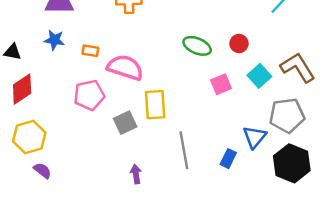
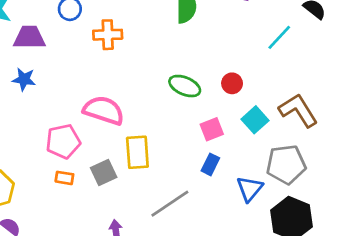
orange rectangle: (90, 51) -> (64, 178), moved
gray line: (184, 150) -> (170, 204), turned 66
blue rectangle: (228, 159) -> (210, 164), moved

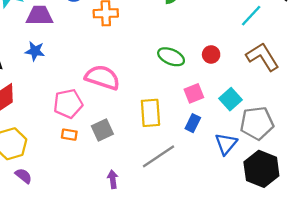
brown L-shape: (298, 110) -> (263, 57), moved
cyan square: (255, 120) -> (231, 99), moved
yellow rectangle: (137, 152) -> (150, 113), moved

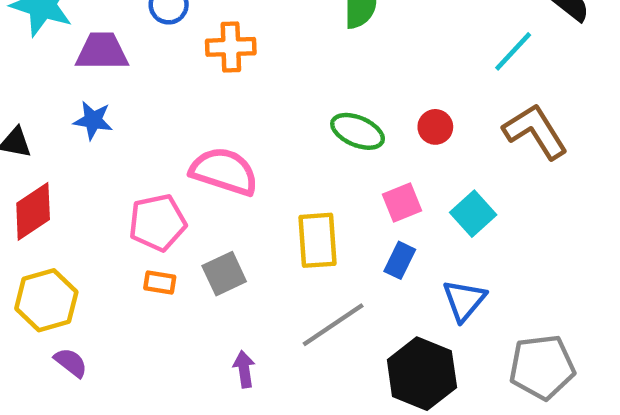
gray pentagon: (257, 123) -> (542, 367), moved
black hexagon: (261, 169) -> (422, 374), moved

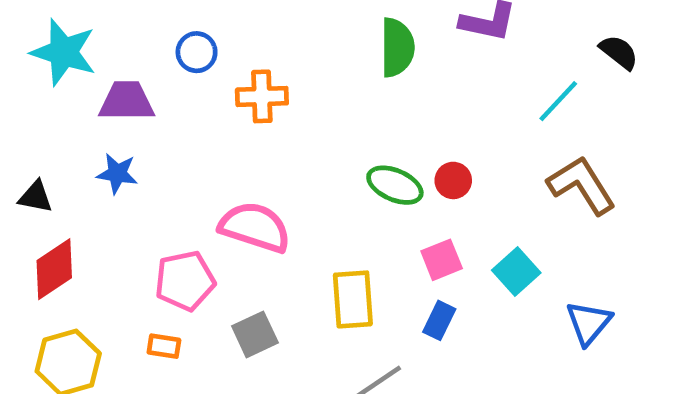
red circle: (435, 127) -> (453, 180), moved
orange rectangle: (160, 283) -> (164, 346), moved
blue triangle: (464, 300) -> (589, 323), moved

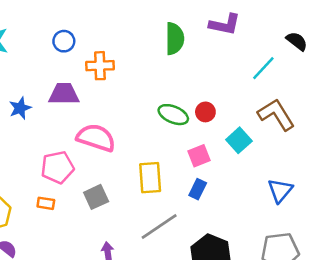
purple trapezoid: (127, 101) -> (64, 94), moved
blue star: (117, 173) -> (20, 108), turned -30
cyan square: (516, 271) -> (239, 140), moved

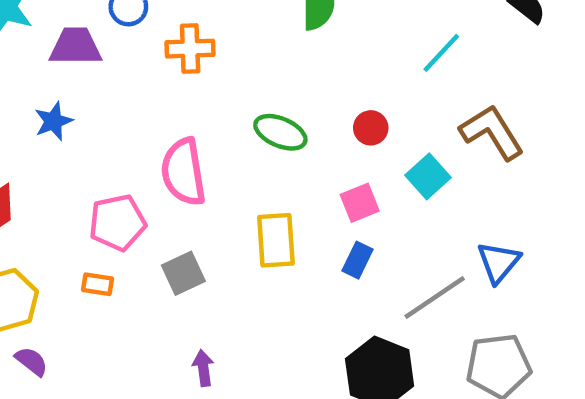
cyan line: (263, 68) -> (441, 53), moved
purple trapezoid: (64, 94) -> (75, 46), moved
green ellipse: (173, 115) -> (280, 132), moved
pink semicircle: (96, 138) -> (183, 172), turned -117
gray line: (159, 227) -> (435, 297), moved

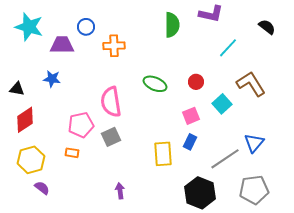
blue star: (53, 121) -> (52, 79), turned 30
yellow rectangle: (276, 240) -> (163, 154), moved
gray square: (183, 273) -> (111, 137), moved

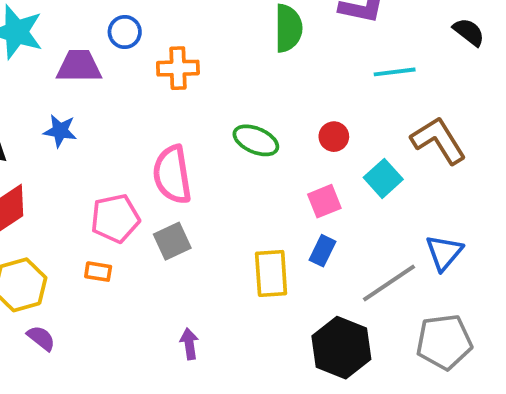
cyan line: (228, 48) -> (395, 72), turned 40

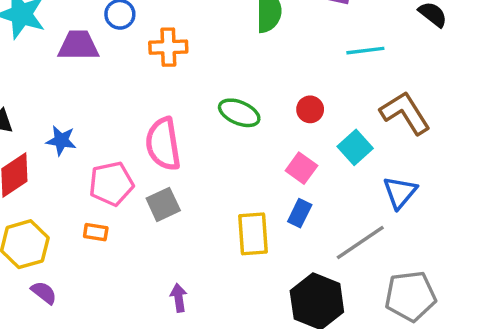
blue star: (60, 131) -> (61, 140), moved
pink square: (324, 201) -> (301, 168), turned -32
blue triangle: (444, 253) -> (400, 192), moved

